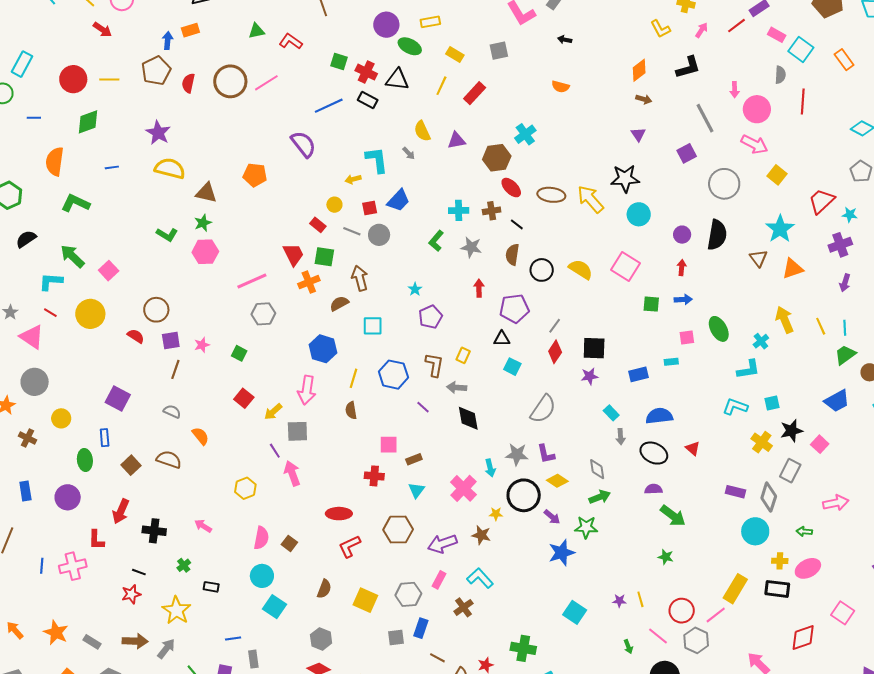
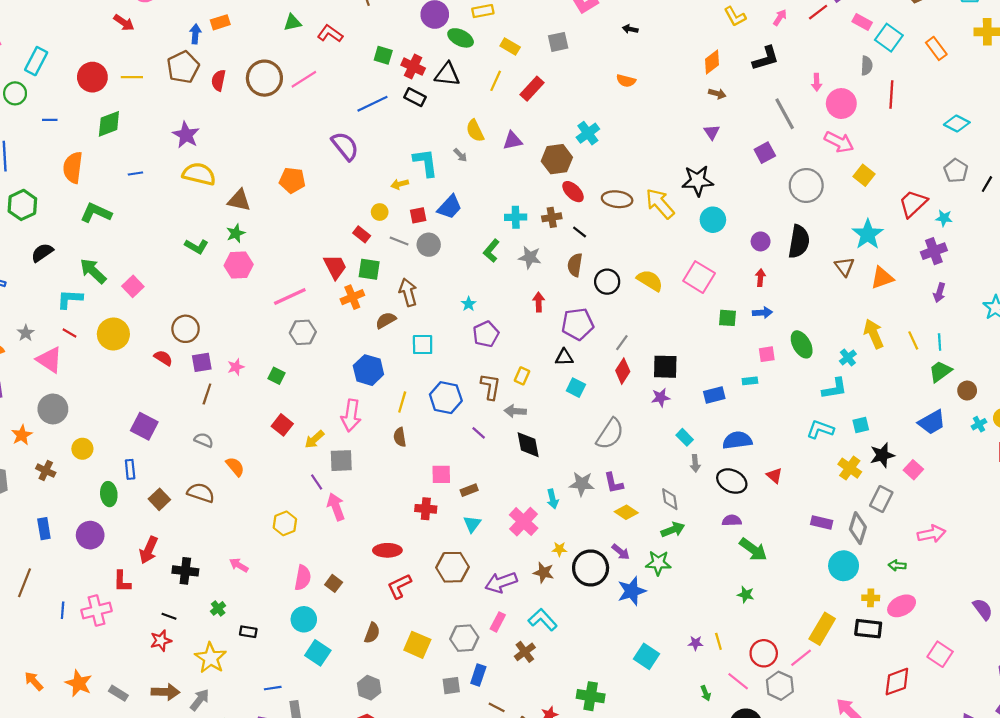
black circle: (524, 495) -> (591, 568), moved

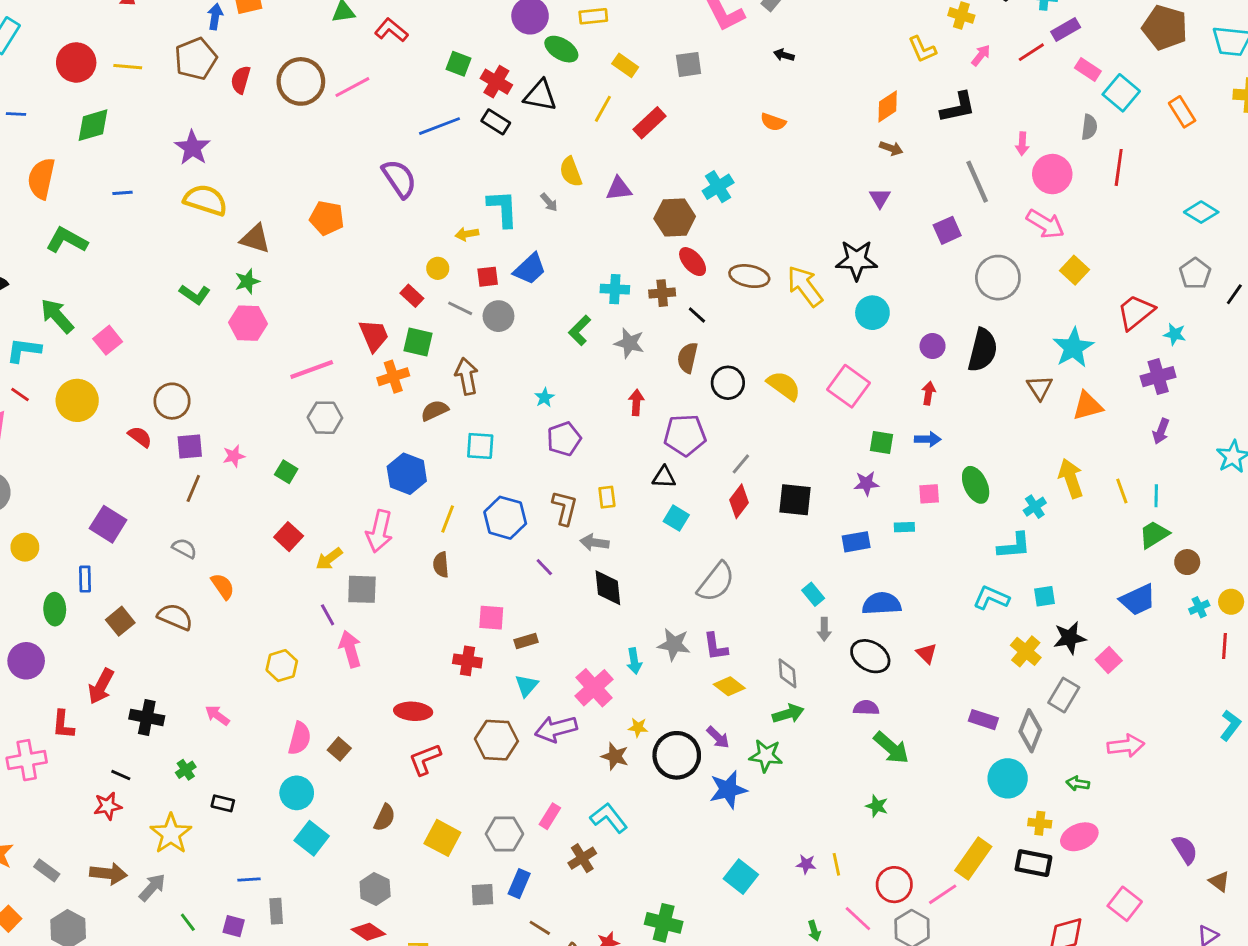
yellow rectangle: (522, 376) -> (607, 497), turned -35
purple star: (661, 397) -> (866, 483), moved
purple arrow: (501, 582) -> (556, 729), moved

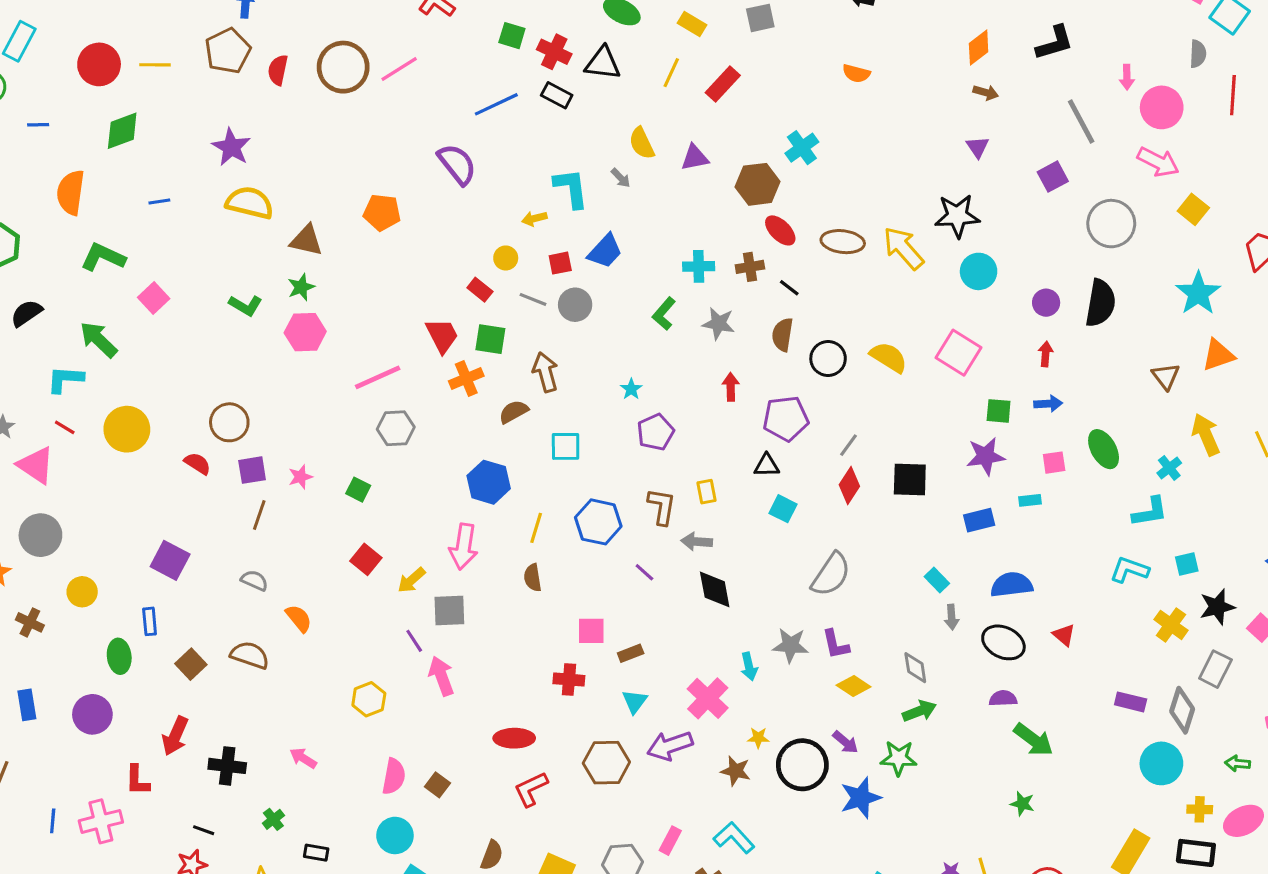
pink square: (108, 340) -> (154, 298), moved
brown triangle: (1040, 388) -> (1166, 376), moved
purple star: (866, 483) -> (986, 456), size x1.4

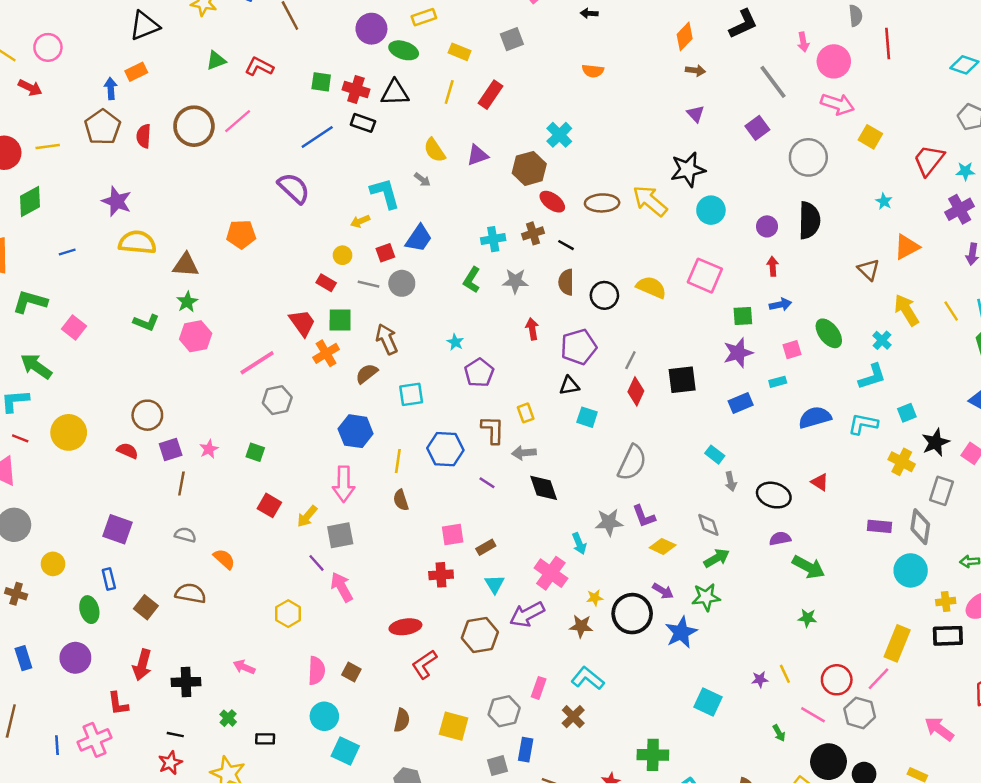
cyan star: (1198, 293) -> (884, 201), size x0.5
blue semicircle: (1012, 585) -> (815, 417), moved

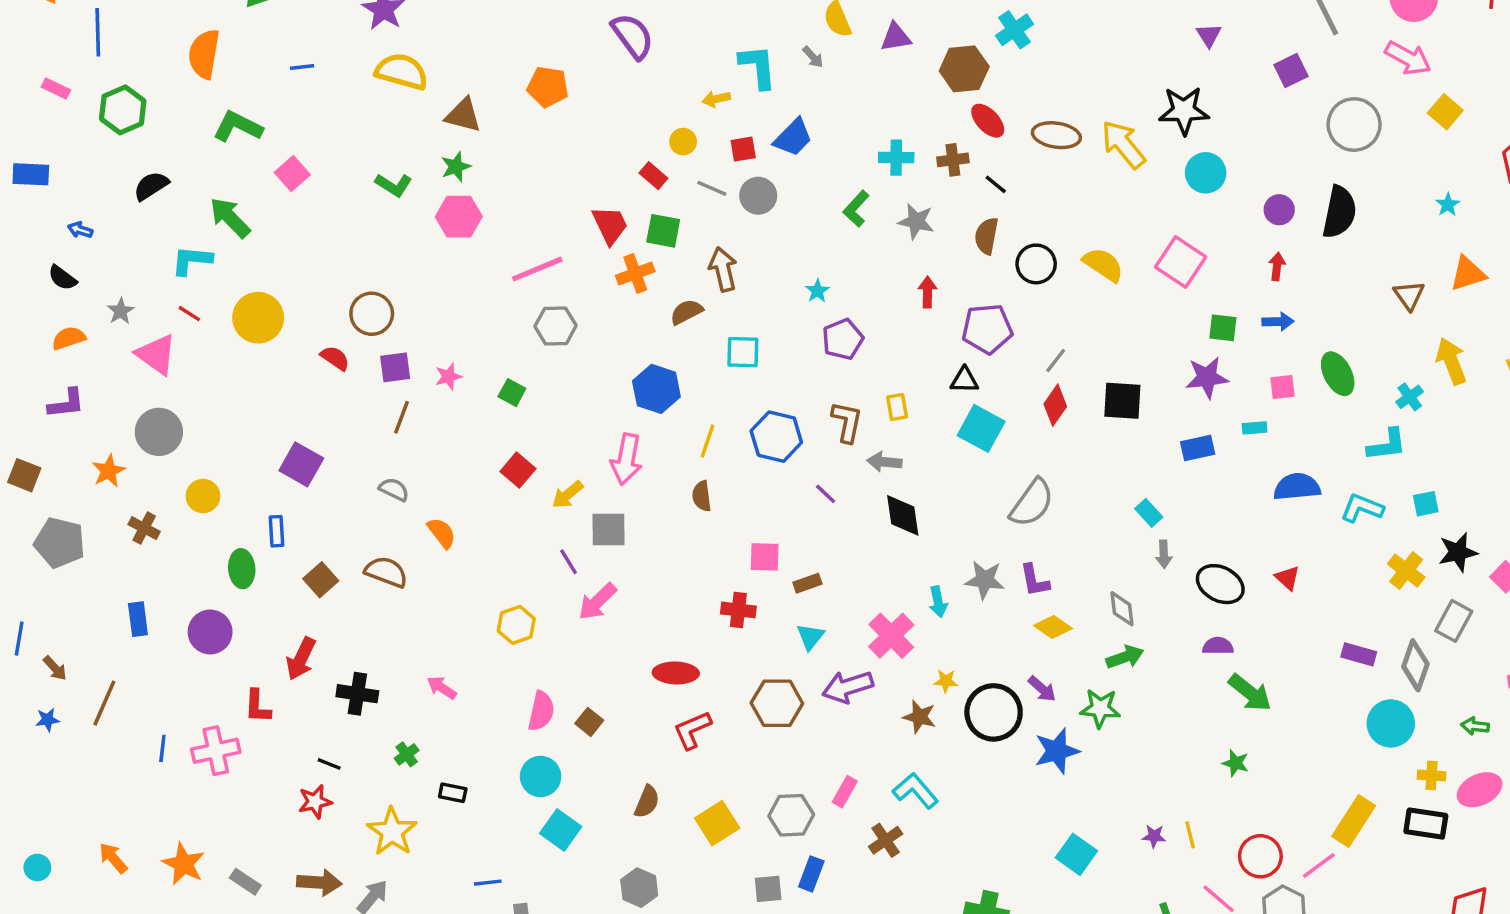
cyan square: (587, 417) -> (981, 428), size x1.5
pink arrow: (342, 587) -> (597, 602), turned -116
yellow square: (454, 726) -> (717, 823), turned 32

